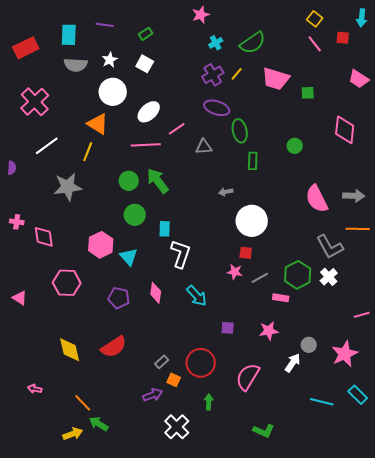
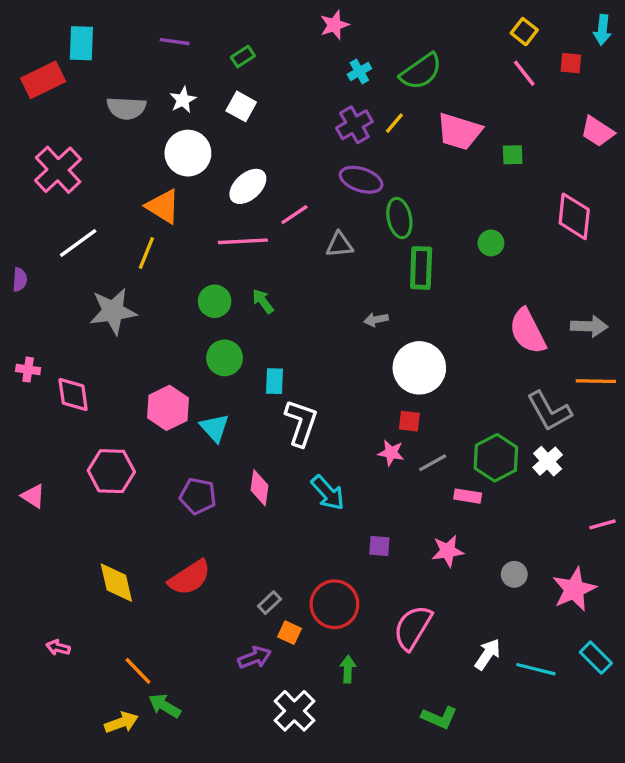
cyan rectangle: (69, 35) -> (81, 43), moved
green rectangle: (253, 161) -> (421, 268), size x1.4
green arrow: (158, 181) -> (263, 301), size x0.6
white arrow: (293, 363) -> (488, 654), moved

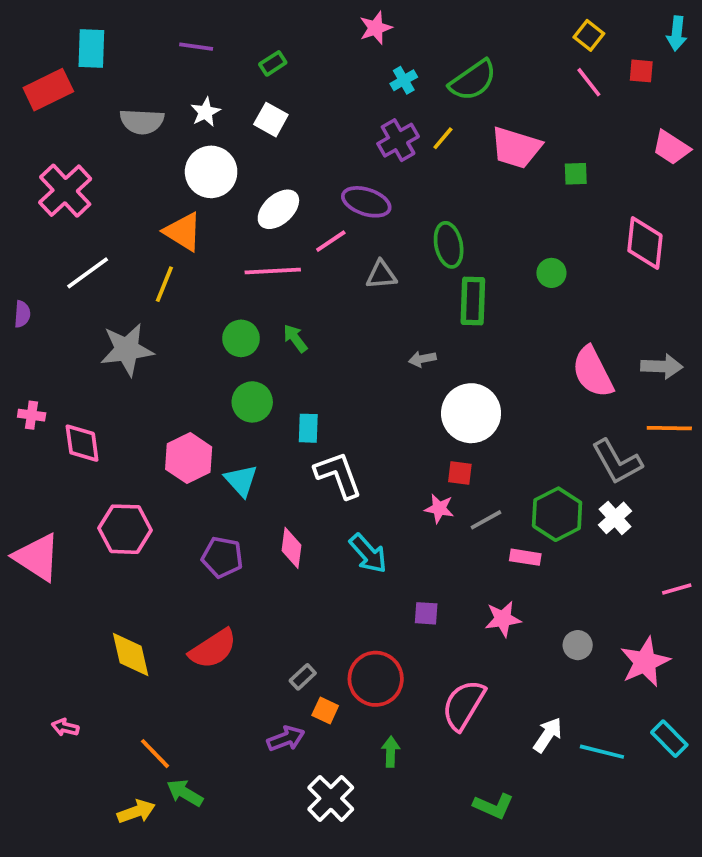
purple ellipse: (361, 180) -> (366, 202), moved
white L-shape: (301, 423) -> (338, 475), turned -39
pink triangle: (33, 496) -> (37, 557), size x1.8

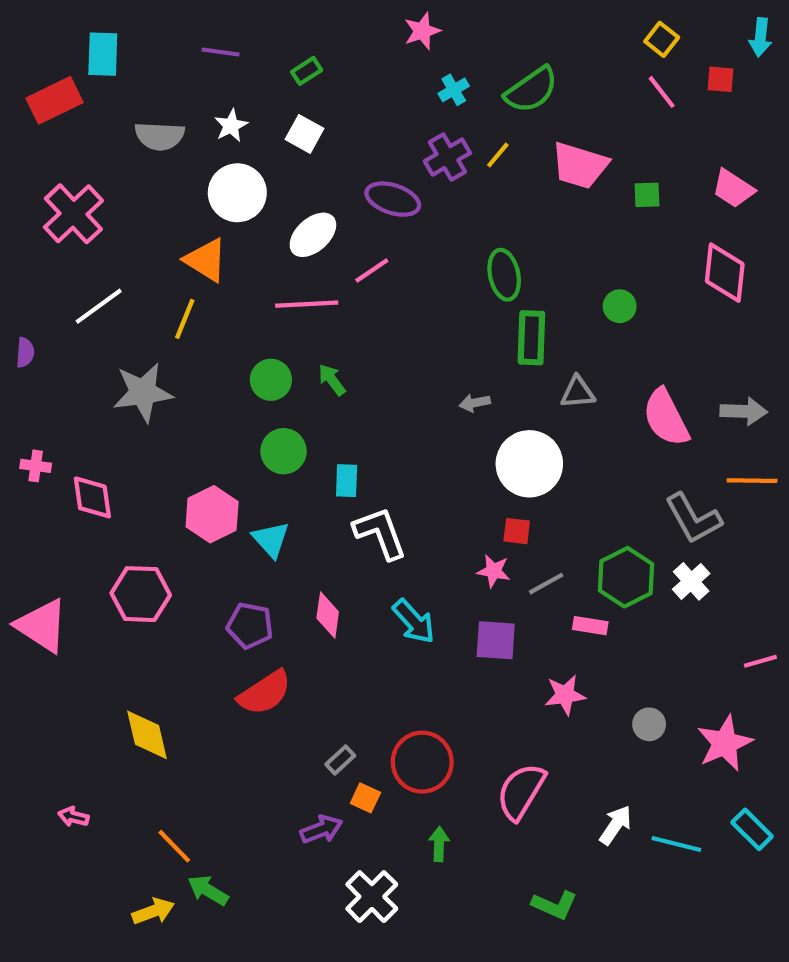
pink trapezoid: (671, 148) -> (733, 189), moved
purple ellipse: (366, 202) -> (393, 199), moved
gray triangle: (381, 275) -> (578, 392), moved
purple square: (426, 613) -> (496, 640), moved, size x1.5
red semicircle: (213, 649) -> (265, 693), moved

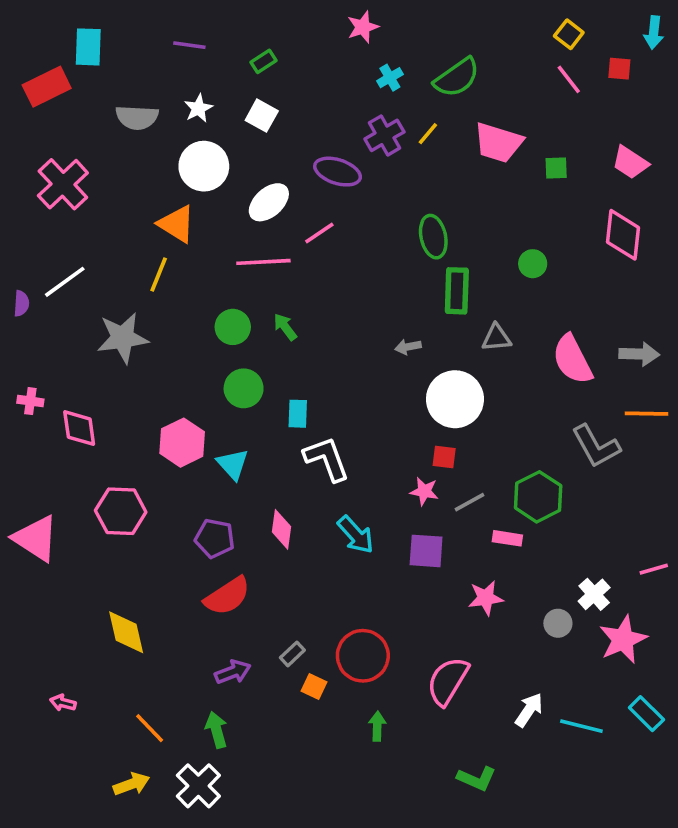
white line: (99, 306) -> (65, 282), moved
white cross: (691, 581) -> (594, 594), moved
purple arrow: (321, 829) -> (233, 672), moved
green arrow: (208, 890) -> (216, 730), moved, turned 44
white cross: (372, 897) -> (198, 786), moved

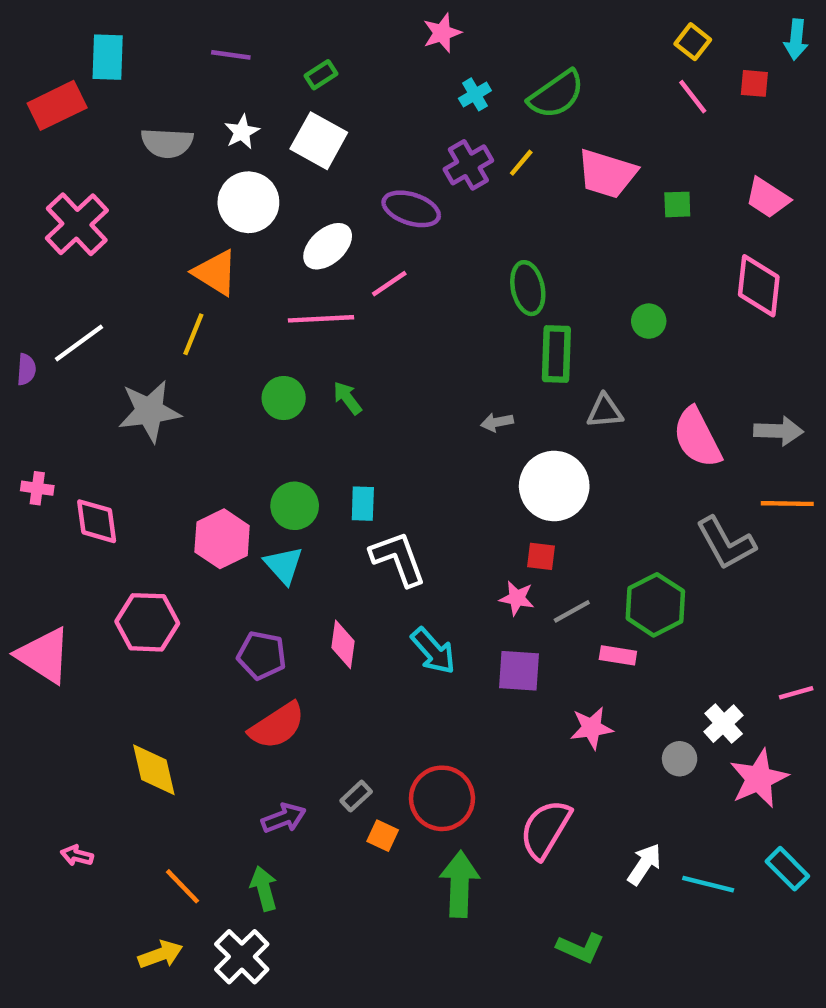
white square: (262, 116) -> (319, 141), size x1.4
green circle: (244, 388) -> (295, 506), moved
green arrow: (377, 726) -> (460, 884), size x1.8

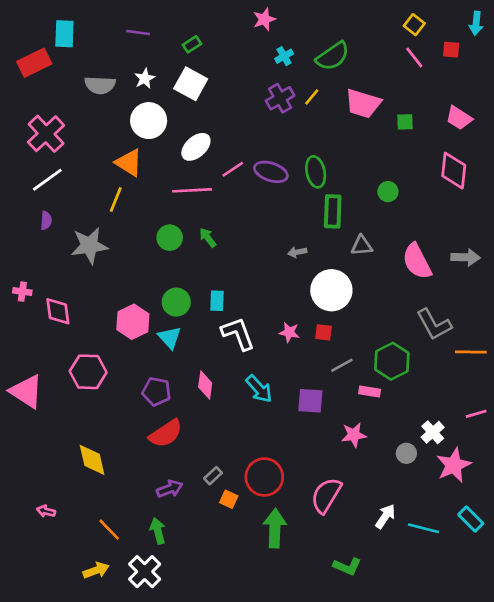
purple ellipse: (411, 209) -> (271, 172), moved
white line: (79, 343) -> (47, 180), moved
purple semicircle: (26, 369) -> (46, 221), moved
orange line: (787, 504) -> (471, 352), moved
pink star: (517, 598) -> (289, 332), moved

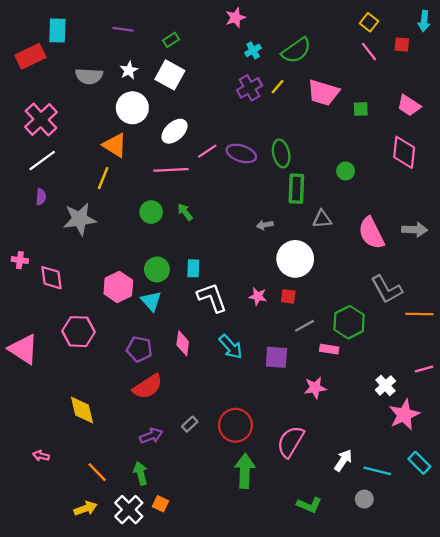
gray circle: (406, 453) -> (364, 499), moved
orange square: (229, 499) -> (160, 504), moved

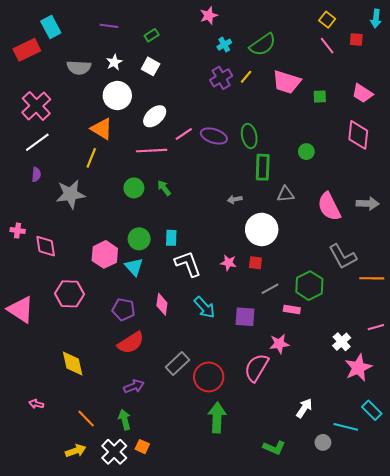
cyan rectangle: (57, 30) -> (51, 27), turned -30
white square: (170, 75) -> (151, 66), size x0.7
gray rectangle: (190, 424) -> (178, 363), moved, size x1.6
pink semicircle: (291, 442) -> (256, 368), moved
cyan line: (377, 471) -> (346, 427), moved

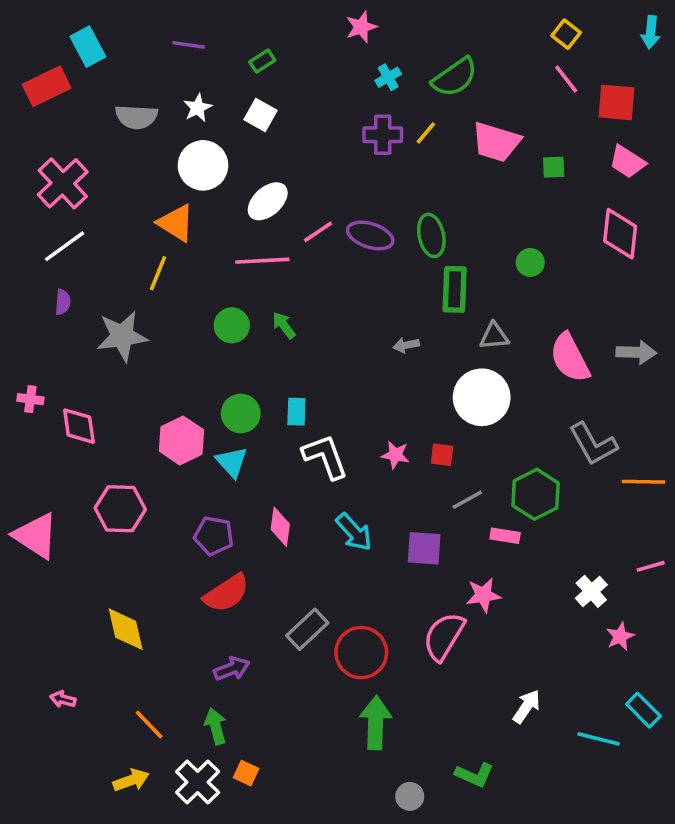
red square: (356, 39) -> (616, 102), moved, size x1.6
purple cross: (221, 78) -> (383, 135), turned 30
white circle: (262, 229) -> (482, 397), moved
pink star: (358, 368) -> (620, 636), size x0.6
gray circle: (323, 442) -> (410, 796), moved

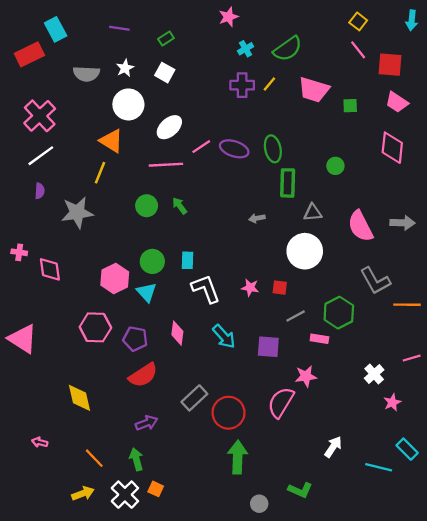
pink hexagon: (120, 509) -> (95, 327), moved

